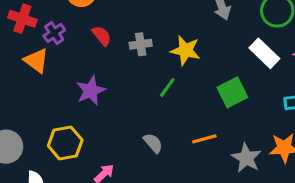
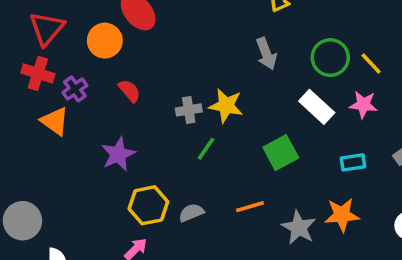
gray cross: (141, 44) -> (189, 110), moved
yellow hexagon: (65, 143) -> (148, 205), moved
gray semicircle: (153, 143) -> (191, 213), turned -70

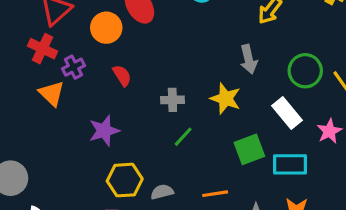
pink star: (363, 105) -> (329, 131), moved, turned 30
yellow star: (226, 106) -> (226, 99), moved
cyan rectangle: (353, 162) -> (290, 164), moved, size x1.5

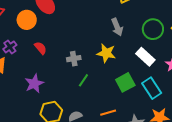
cyan rectangle: (290, 164) -> (152, 88), turned 65

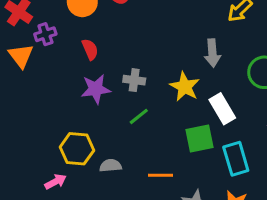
white rectangle: (145, 57) -> (222, 109), moved
purple star: (34, 83) -> (96, 89), moved

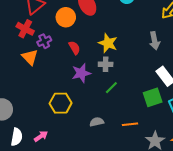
yellow star: (185, 87) -> (108, 43), moved
yellow hexagon: (77, 149) -> (61, 103), moved
pink arrow: (56, 182) -> (41, 136), moved

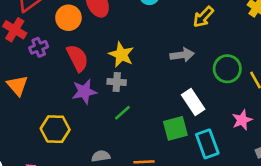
gray arrow: (154, 41) -> (182, 55), turned -90
red semicircle: (74, 48) -> (77, 58), size x1.5
orange triangle: (30, 57) -> (17, 85), moved

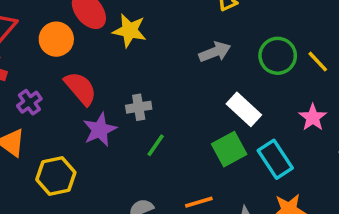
purple cross: (39, 47) -> (29, 102), moved
yellow star: (121, 55) -> (130, 31), moved
yellow hexagon: (55, 129) -> (56, 176), moved

